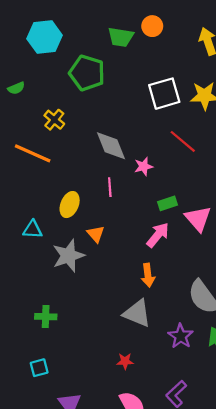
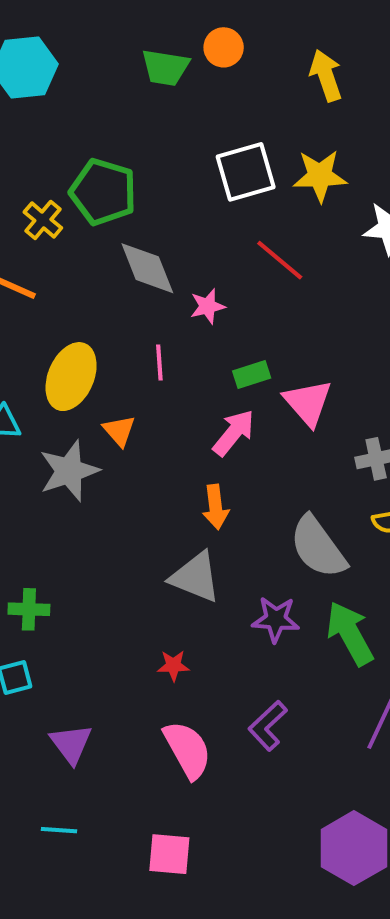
green pentagon: (87, 73) -> (103, 192), moved
pink line: (110, 187) -> (159, 362), moved
yellow ellipse: (70, 205) -> (71, 377), size x1.4
green cross: (46, 317) -> (29, 609), moved
purple star: (181, 336) -> (276, 619), turned -30

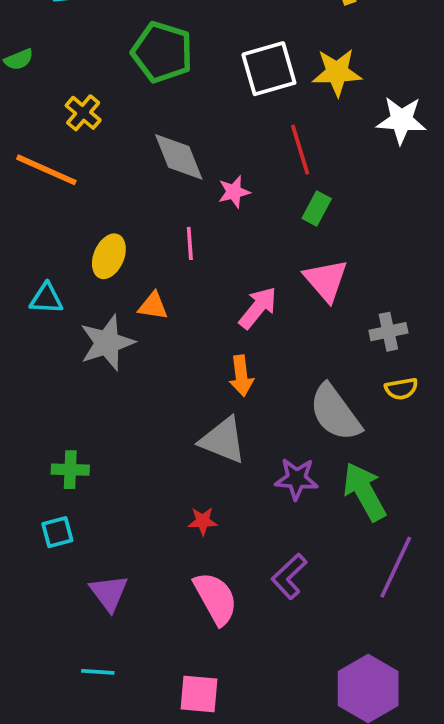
green pentagon: (103, 192) -> (162, 52), moved
red line: (280, 260) -> (300, 150), turned 33
green rectangle: (252, 375) -> (317, 208), moved, turned -44
yellow ellipse: (71, 377) -> (109, 256), size x0.7
orange triangle: (119, 431) -> (153, 306), turned -40

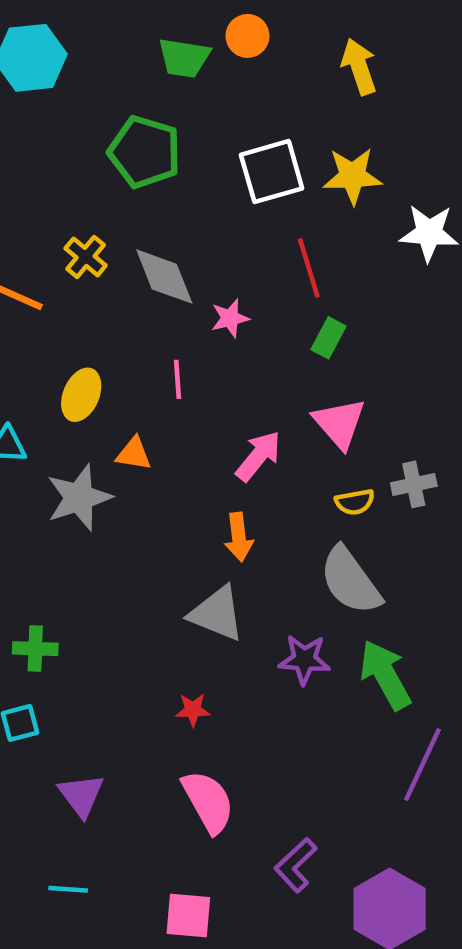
yellow cross: (83, 113) -> (86, 257), moved
yellow semicircle: (401, 389) -> (355, 502), moved
purple L-shape: (289, 576) -> (296, 865), moved

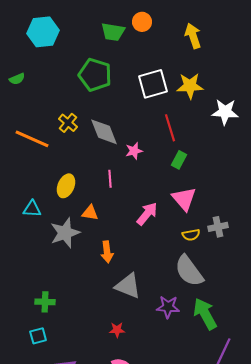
orange arrow: (239, 537) -> (107, 252), moved

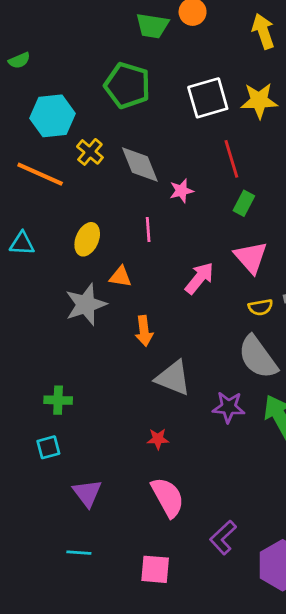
cyan hexagon: (43, 32) -> (53, 116), moved
green semicircle: (17, 79) -> (19, 60), moved
cyan triangle: (32, 209) -> (22, 243), moved

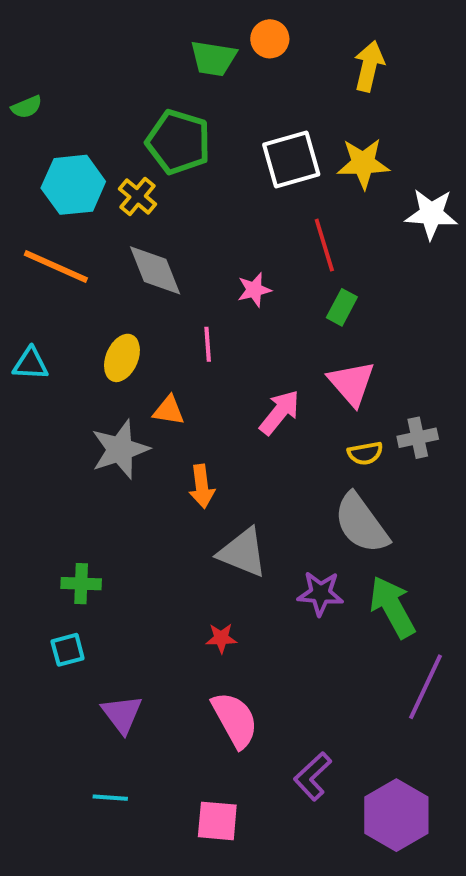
yellow arrow: (263, 31) -> (369, 66), turned 32
yellow cross: (90, 152) -> (138, 196), moved
gray diamond: (140, 164) -> (155, 270), moved

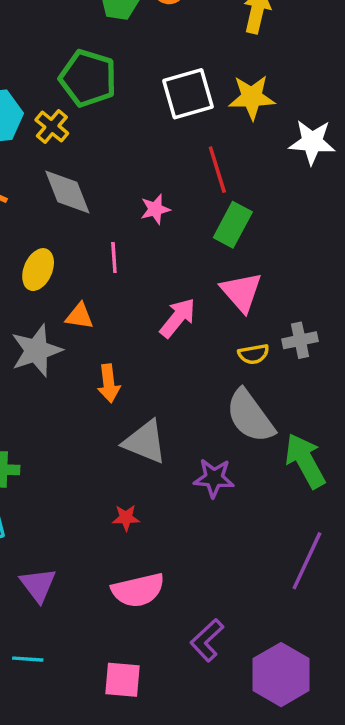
green rectangle: (342, 307) -> (233, 225), size x1.4
green arrow: (392, 607) -> (305, 461), moved
pink semicircle: (235, 720) -> (138, 590), turned 106

